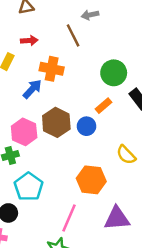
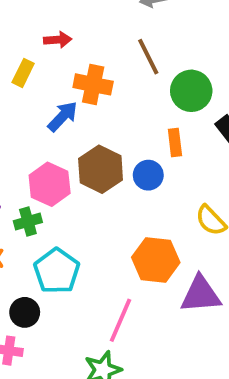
brown line: (73, 35) -> (148, 57), moved
orange rectangle: (103, 106) -> (175, 143), turned -56
purple triangle: (117, 218) -> (201, 295), moved

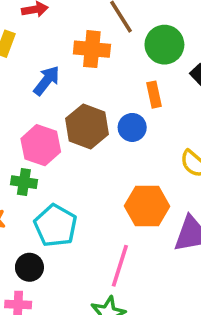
orange cross: (93, 84) -> (92, 49), moved
green cross: (28, 222) -> (24, 182), turned 30

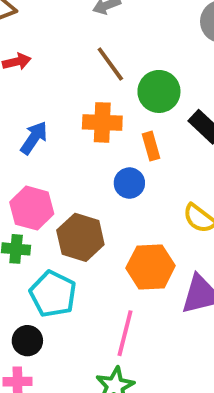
orange cross: (92, 49) -> (102, 122), moved
brown hexagon: (87, 126) -> (80, 237), moved

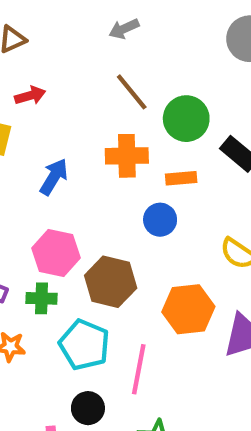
orange rectangle: (151, 146) -> (181, 178), turned -76
pink line: (125, 333) -> (139, 369), moved
black circle: (27, 341) -> (88, 408), moved

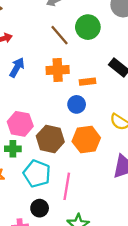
green circle: (186, 119) -> (88, 27), moved
blue arrow: (54, 177) -> (17, 67), moved
orange hexagon: (188, 309) -> (86, 140), moved

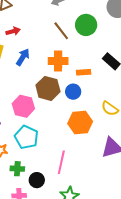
brown hexagon: (50, 139) -> (48, 88), moved
green cross: (13, 149) -> (17, 169), moved
cyan pentagon: (37, 174) -> (26, 137), moved

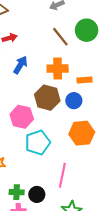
cyan pentagon: (26, 137) -> (38, 143), moved, turned 30
green cross: (17, 169) -> (17, 192), moved

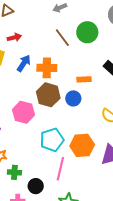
orange cross: (58, 69) -> (47, 68), moved
orange hexagon: (82, 133) -> (82, 145), moved
cyan pentagon: (38, 143) -> (52, 140), moved
green cross: (17, 192) -> (14, 172), moved

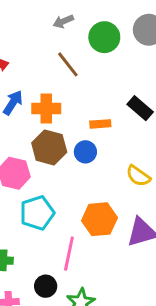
green circle: (87, 32) -> (104, 37), moved
cyan pentagon: (52, 140) -> (37, 213), moved
black circle: (36, 186) -> (46, 286), moved

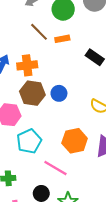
orange rectangle: (100, 124) -> (62, 39), moved
pink line: (69, 254) -> (55, 168), turned -65

